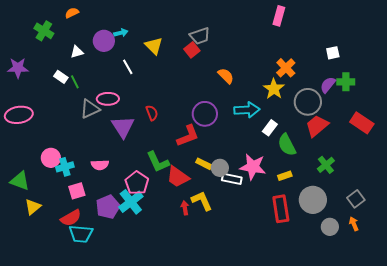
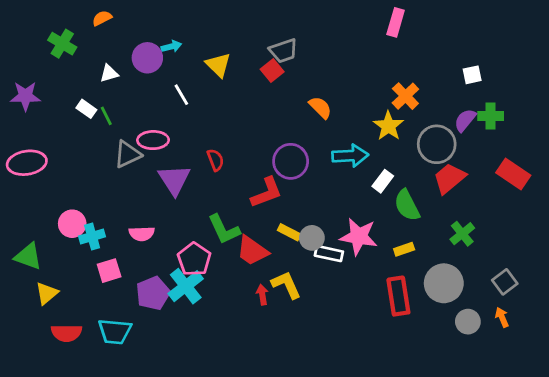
red semicircle: (71, 218) -> (67, 333), moved, turned 30

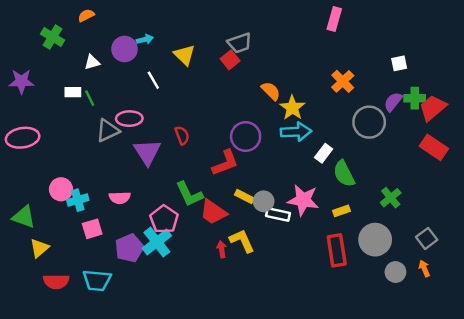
white rectangle: (86, 109) -> (73, 92), turned -35
yellow star: (388, 126) -> (292, 108), moved
red trapezoid: (449, 178) -> (433, 108), moved

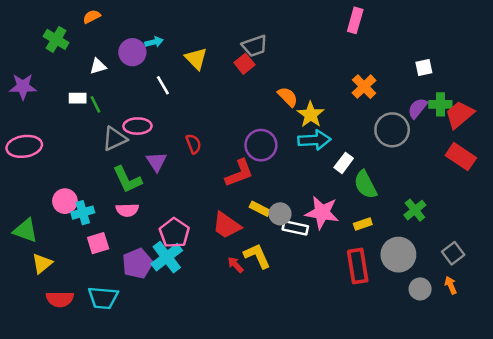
purple triangle: (147, 152) -> (157, 162), size x0.7
green L-shape: (189, 194) -> (127, 179), moved
red arrow: (222, 249) -> (235, 265), turned -35

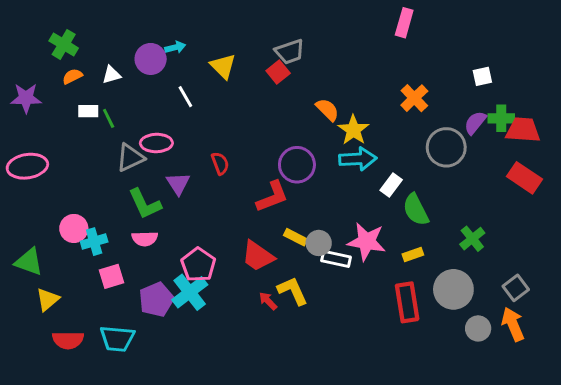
orange semicircle: (92, 17) -> (72, 76), moved
red trapezoid: (460, 115) -> (523, 130), turned 44
orange arrow: (451, 285) -> (513, 324), size x1.6

